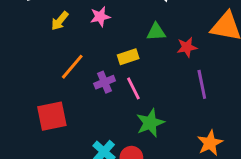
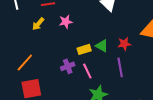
green triangle: (156, 32) -> (102, 46), moved, turned 32
orange line: (72, 67) -> (25, 62), moved
purple line: (202, 84) -> (120, 67), moved

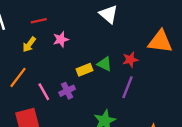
orange line: (25, 62) -> (18, 77), moved
purple line: (120, 67) -> (128, 87), turned 36
pink line: (87, 71) -> (44, 92), moved

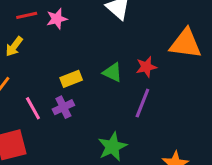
pink star: (61, 39) -> (57, 19), moved
yellow rectangle: (85, 70) -> (71, 79), moved

